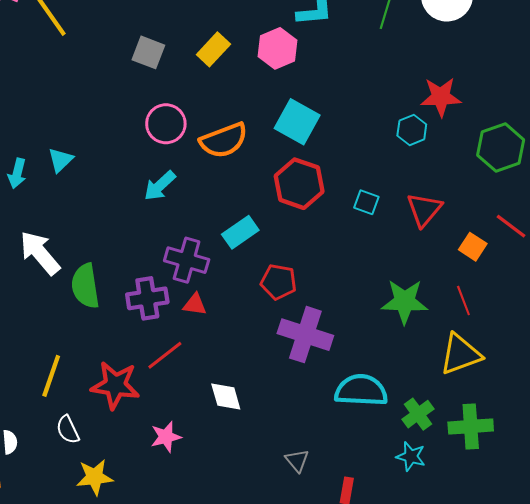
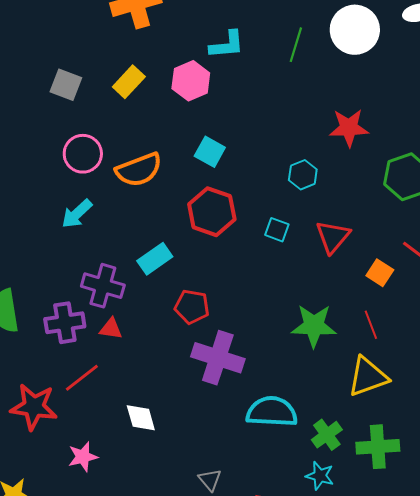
cyan square: (297, 122) -> (210, 152), size x0.7
cyan hexagon: (412, 130) -> (303, 175), moved

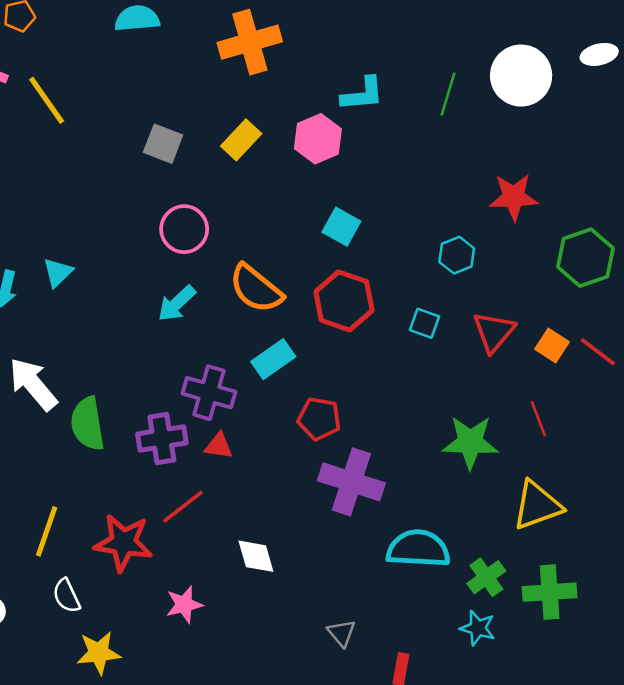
orange semicircle: (139, 170) -> (256, 289), moved, turned 60
orange square: (380, 273) -> (552, 346), moved
red line: (371, 325) -> (538, 419), moved

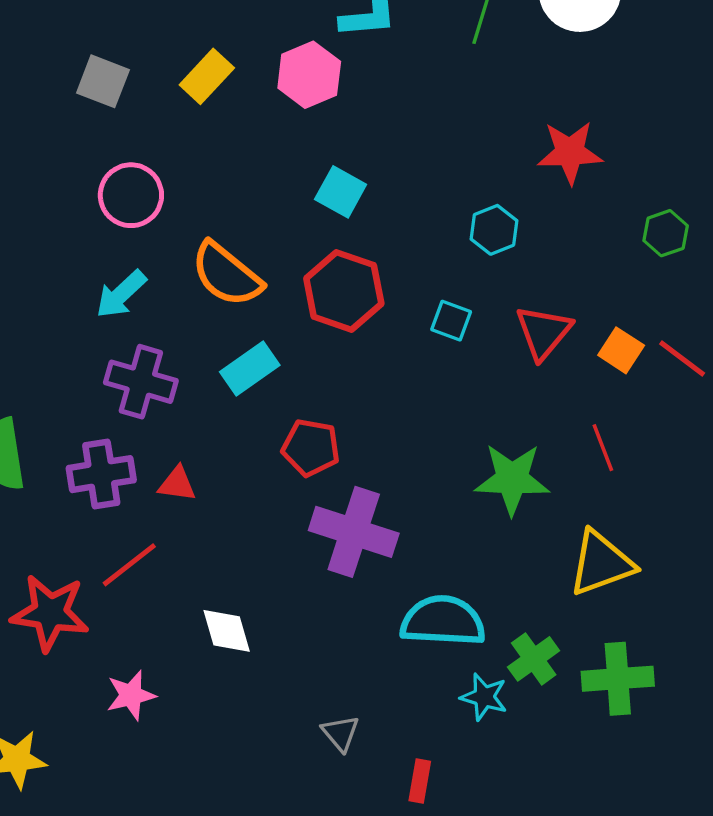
green hexagon: (586, 258) -> (666, 233), size x0.6
purple cross: (209, 393) -> (141, 382), moved
cyan star: (478, 628) -> (484, 697), moved

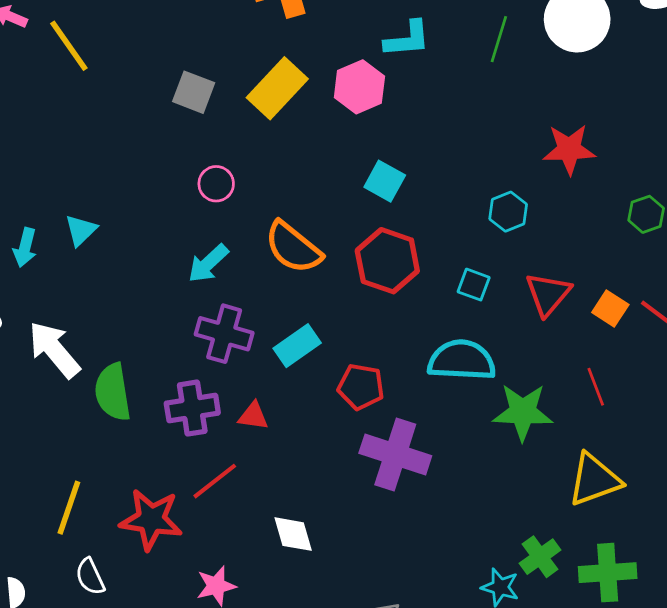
yellow rectangle: (207, 76) -> (277, 88), size x1.4
pink circle: (131, 195) -> (216, 184), size x0.7
cyan rectangle: (250, 368) -> (297, 346), moved
cyan semicircle: (443, 621) -> (462, 360), moved

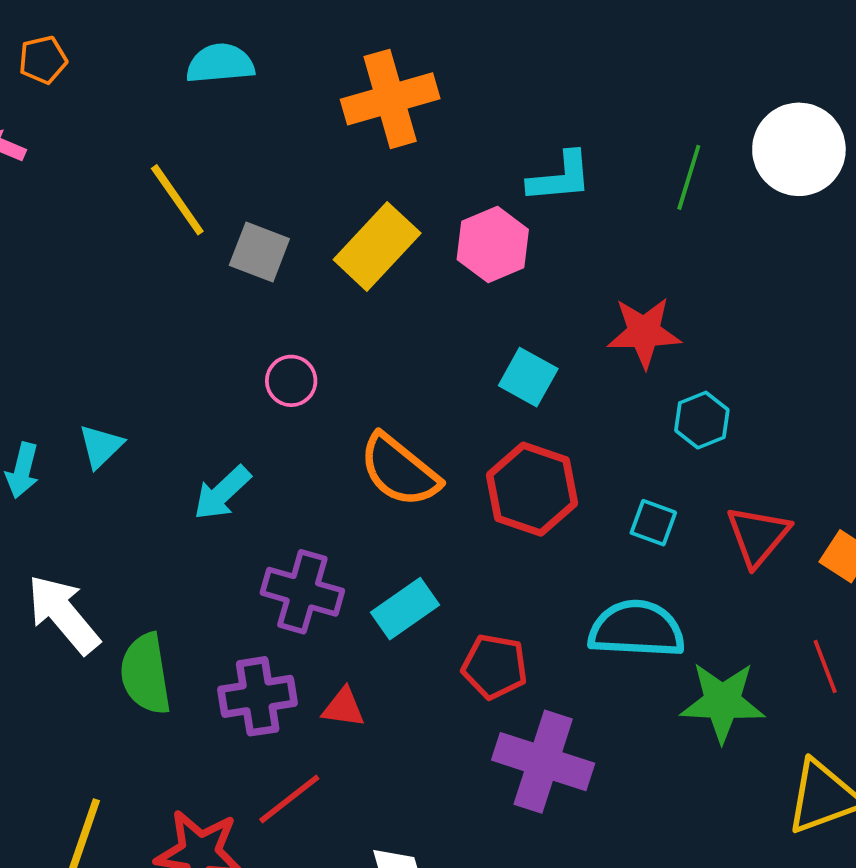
yellow line: (69, 46) -> (177, 200), moved
red star: (569, 149) -> (644, 332), moved
cyan arrow: (208, 263) -> (222, 493), moved

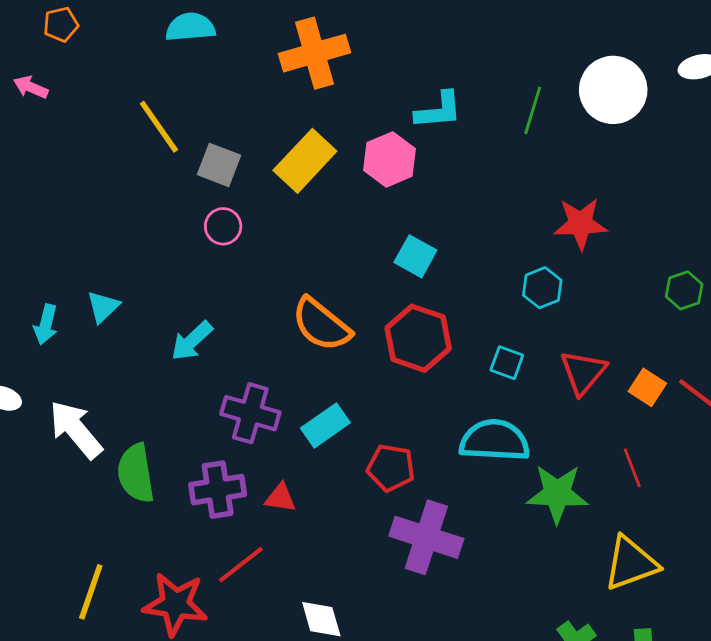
red star: (644, 332) -> (580, 224), moved
pink circle: (291, 381) -> (223, 226), moved

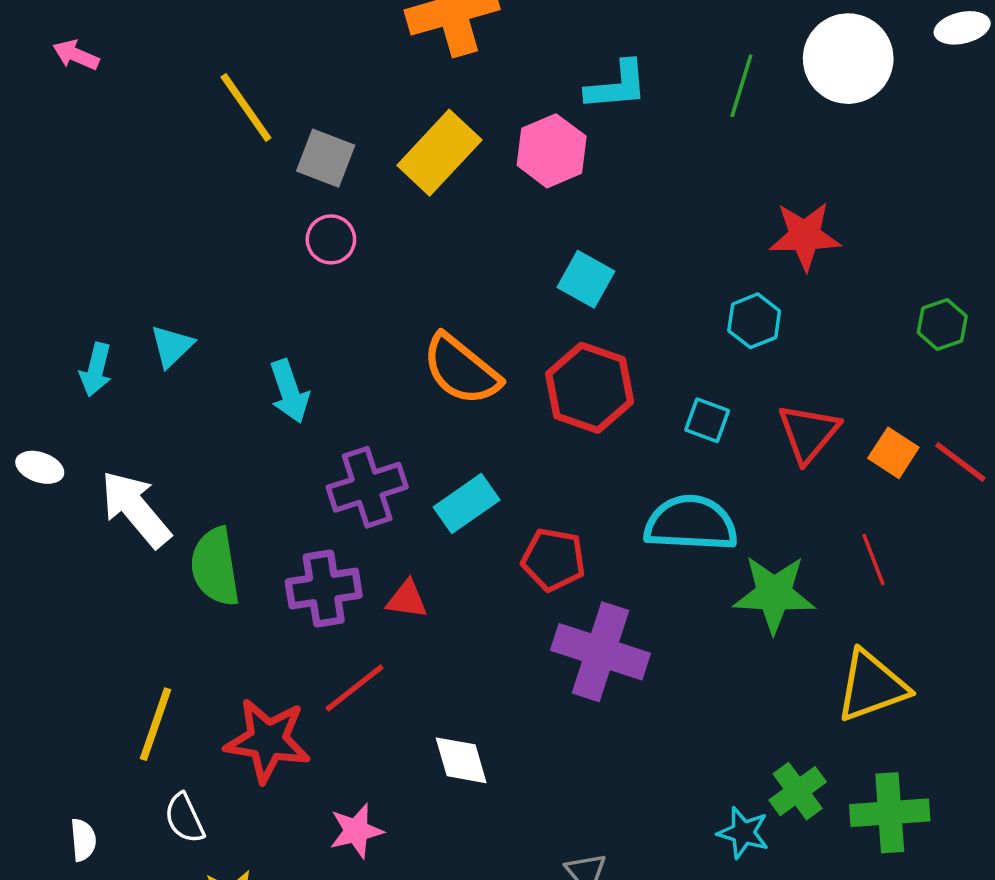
cyan arrow: (192, 341) -> (289, 391), turned -66
purple cross: (250, 413) -> (367, 487), turned -34

